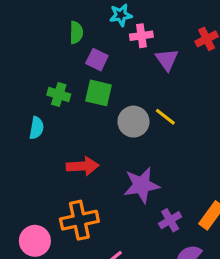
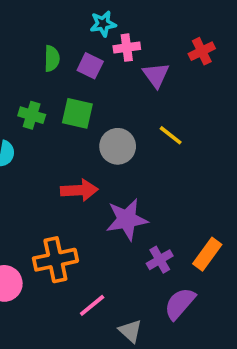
green semicircle: (76, 33) -> (52, 59), moved
purple square: (97, 60) -> (90, 66), moved
yellow line: (165, 117) -> (171, 135), moved
red arrow: (83, 166) -> (79, 190), moved

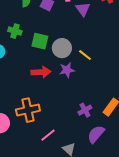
green square: (77, 113) -> (40, 41), moved
yellow line: (171, 135) -> (85, 55), moved
purple star: (127, 219) -> (67, 70), moved, size x0.7

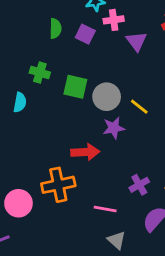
red arrow: (41, 72) -> (85, 152), moved
pink line: (48, 135) -> (105, 209), moved, turned 49

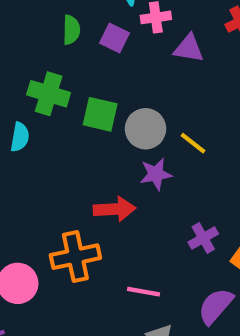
purple triangle: (136, 41) -> (189, 48), turned -45
green cross: (40, 73) -> (49, 94), size x1.4
purple cross: (139, 185) -> (203, 238), moved

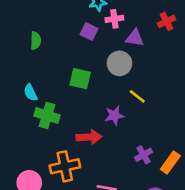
green semicircle: (71, 30) -> (36, 40), moved
green cross: (49, 94) -> (47, 115), moved
gray circle: (146, 129) -> (119, 63), moved
cyan semicircle: (20, 137) -> (31, 93), turned 144

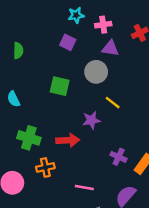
pink cross: (114, 19) -> (103, 25), moved
green cross: (47, 115) -> (29, 138), moved
purple cross: (144, 155) -> (119, 157), turned -35
orange cross: (65, 166) -> (45, 167), size x0.7

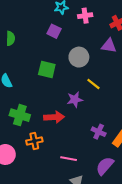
purple triangle: (110, 48) -> (109, 46), moved

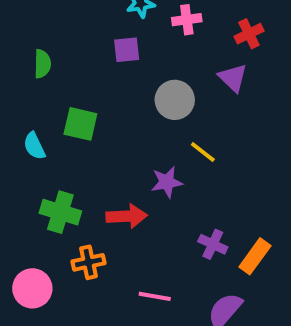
purple square: (54, 31) -> (127, 50), turned -32
purple triangle: (109, 46) -> (233, 78), turned 35
green square: (47, 70) -> (80, 124), moved

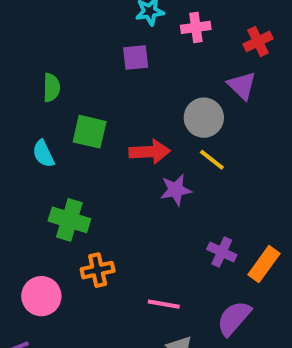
green semicircle: (42, 64) -> (51, 88), moved
gray circle: (175, 100) -> (204, 118), moved
red arrow: (127, 216) -> (150, 152), moved

